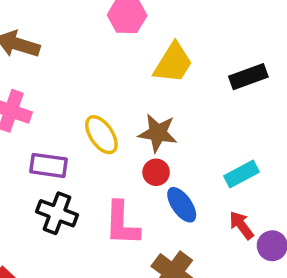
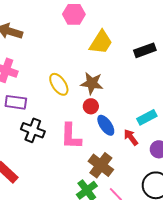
purple rectangle: (48, 165) -> (16, 102), moved
cyan rectangle: (241, 174) -> (147, 117), moved
red arrow: (241, 225) -> (131, 137), moved

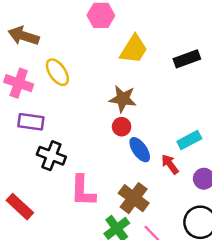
yellow ellipse: (59, 84) -> (57, 72), moved
pink L-shape: (71, 136) -> (83, 191), moved

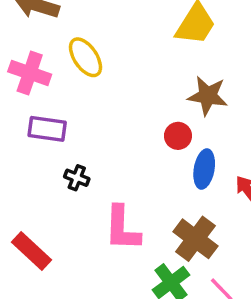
brown star: (123, 99) -> (208, 96), moved
blue ellipse: (140, 150) -> (204, 169), turned 45
black cross: (51, 156) -> (77, 178), size x0.6

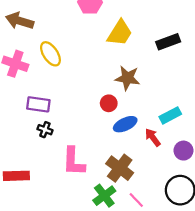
purple rectangle: (47, 129) -> (38, 104), moved
blue ellipse: (204, 169) -> (125, 124), turned 55
red rectangle: (31, 251) -> (16, 176), turned -45

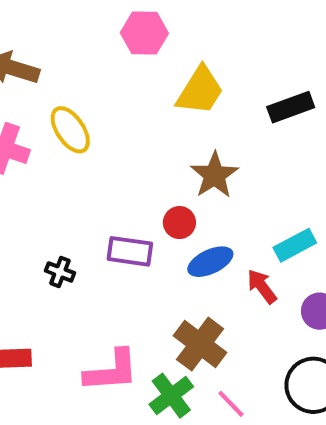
brown star: (127, 78) -> (214, 175), turned 30
purple rectangle: (38, 104) -> (130, 251), moved
pink L-shape: (74, 162) -> (111, 371), moved, turned -96

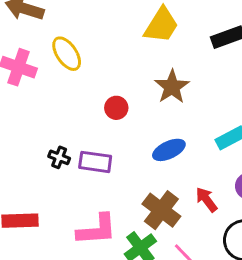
red circle: (179, 223) -> (116, 108), moved
purple rectangle: (130, 251) -> (95, 162), moved
red arrow: (262, 286) -> (207, 200), moved

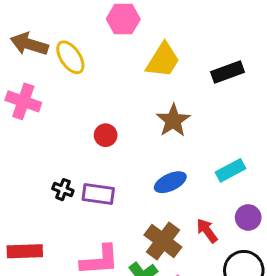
yellow ellipse: (67, 54) -> (70, 57), moved
red circle: (116, 108) -> (106, 135), moved

